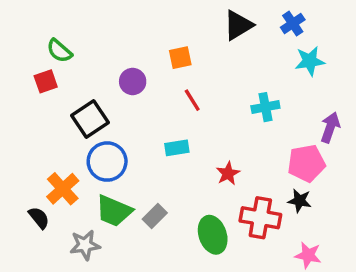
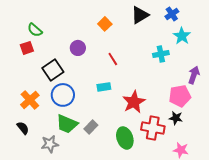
orange square: (180, 58) -> (105, 24), moved, turned -32
cyan star: (310, 61) -> (182, 36), turned -30
cyan cross: (265, 107) -> (161, 54), moved
red star: (228, 173) -> (134, 102), size x1.6
orange cross: (63, 189) -> (30, 100), moved

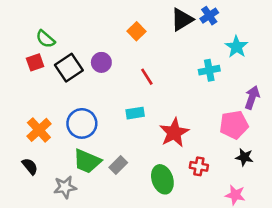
blue cross: (172, 14) -> (209, 16), moved
black square: (53, 70) -> (69, 68), moved
black star: (176, 118) -> (244, 157), moved
red cross: (153, 128) -> (199, 166), size x0.6

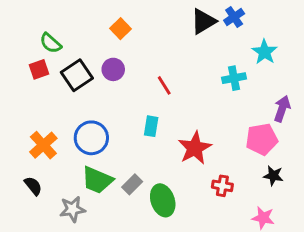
orange square: (136, 31) -> (120, 29), moved
cyan rectangle: (135, 113) -> (151, 126), turned -72
green ellipse: (162, 179) -> (163, 200), moved

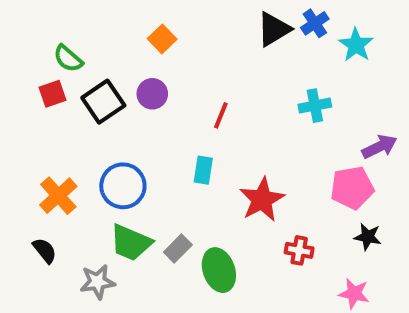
cyan star: (265, 52) -> (356, 45), moved
red line: (164, 85) -> (221, 115), turned 54
purple arrow: (282, 109) -> (379, 147), turned 45

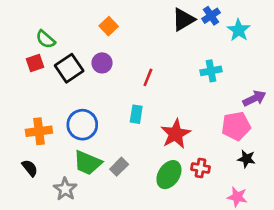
orange cross: (58, 196) -> (39, 131), turned 35
green ellipse: (219, 270) -> (169, 175), moved, turned 52
gray star: (97, 282) -> (65, 189), turned -30

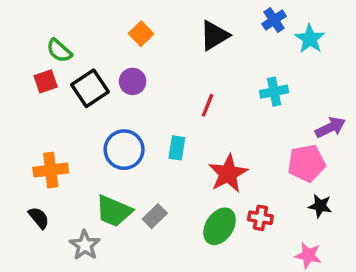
black triangle: (183, 20) -> (214, 35), moved
red line: (148, 77) -> (208, 105), moved
blue circle: (82, 125) -> (124, 150), moved

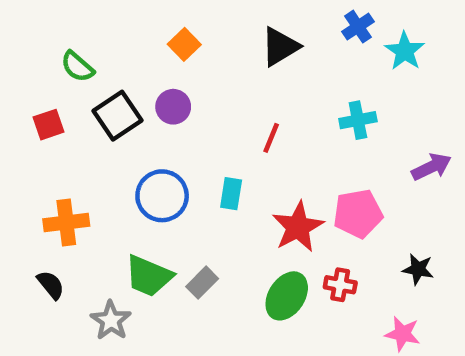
red square: (46, 81) -> (48, 125), moved
pink pentagon: (306, 163) -> (358, 214), moved

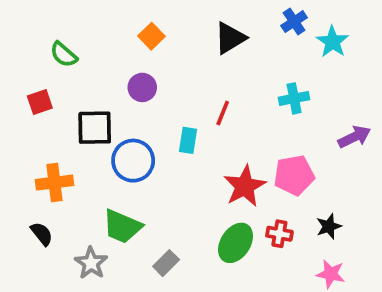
black square: (118, 116) -> (95, 128), moved, turned 33
cyan rectangle: (231, 194) -> (188, 140), moved
black star: (418, 269) -> (329, 226), moved, turned -30
gray rectangle: (202, 283) -> (166, 263), moved

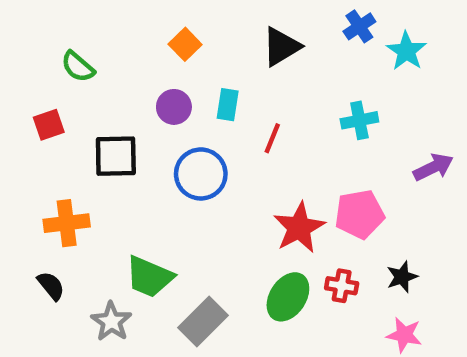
cyan rectangle: (188, 140) -> (228, 105), moved
blue circle: (133, 161) -> (201, 174), moved
gray rectangle: (166, 263) -> (203, 322), size x1.5

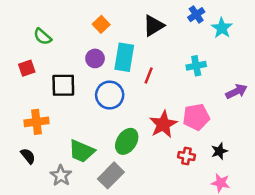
cyan rectangle: (228, 105) -> (124, 57), size x1.6
green ellipse: (288, 297) -> (127, 141), moved

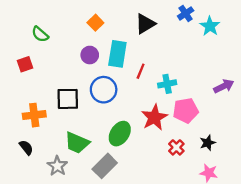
cyan cross: (196, 66) -> (167, 84), moved
black square: (63, 85) -> (68, 99), moved
red cross: (186, 156) -> (176, 147), turned 35

